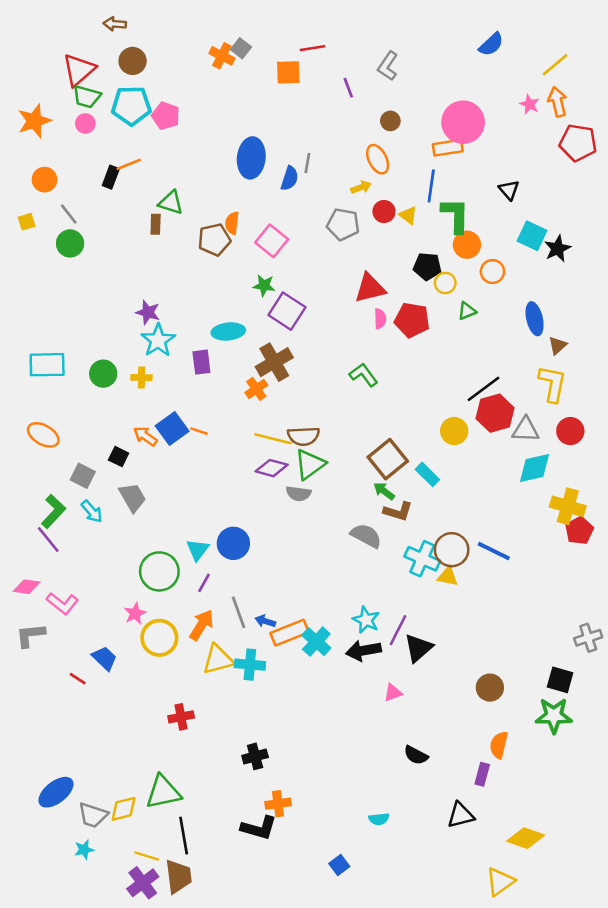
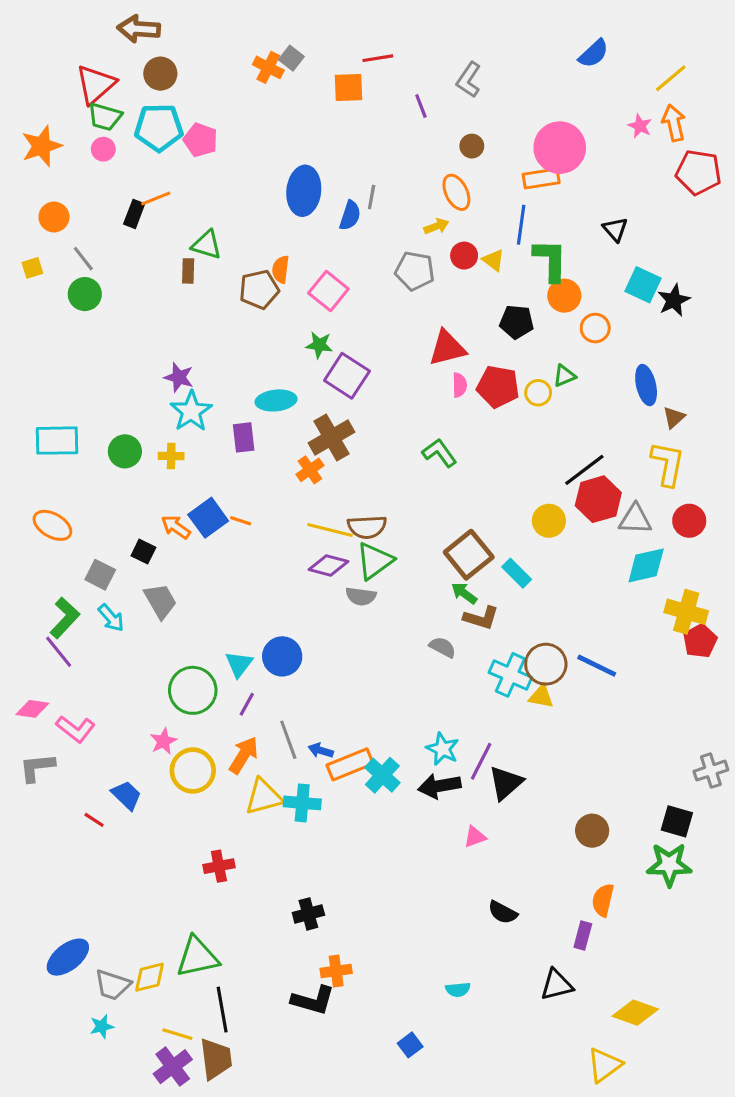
brown arrow: (115, 24) -> (139, 29), size x1.5
yellow circle: (445, 283) -> (538, 393), moved
gray semicircle: (366, 536) -> (443, 647), size x0.7

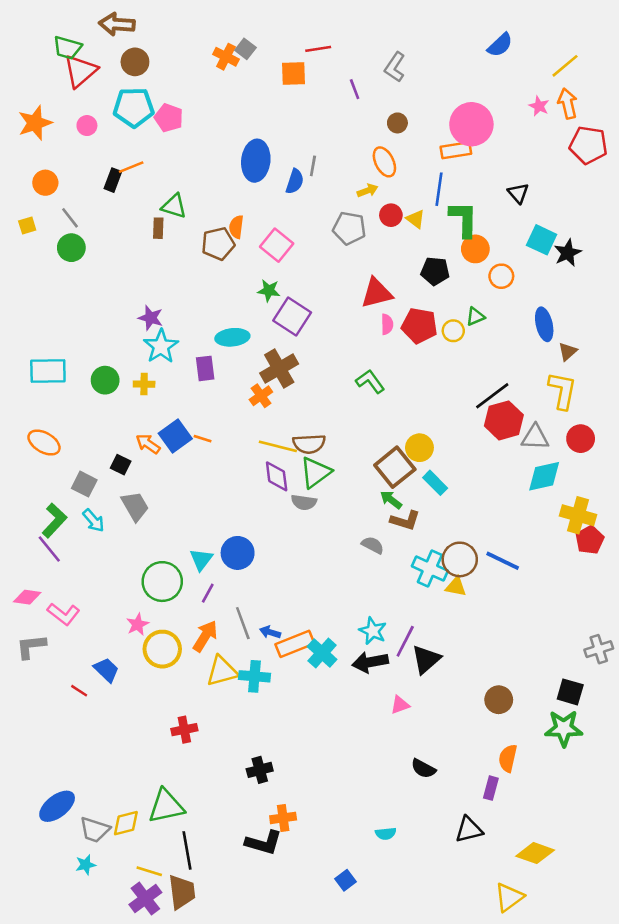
green trapezoid: (105, 117) -> (67, 48), moved
yellow circle: (549, 521) -> (419, 448), moved
purple diamond: (328, 565) -> (277, 476), turned 68

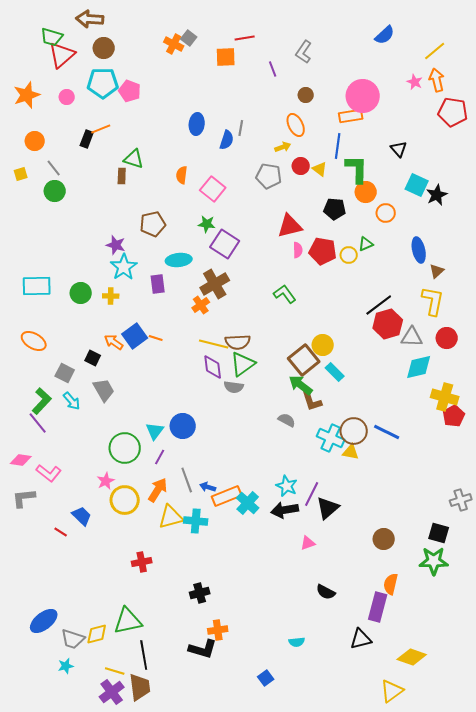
blue ellipse: (256, 161) -> (197, 124), size x0.7
brown pentagon: (218, 244) -> (153, 224), moved
green arrow: (391, 500) -> (301, 385), size x1.4
brown L-shape: (405, 520) -> (312, 401), turned 55
purple rectangle: (491, 788) -> (378, 607), size x1.6

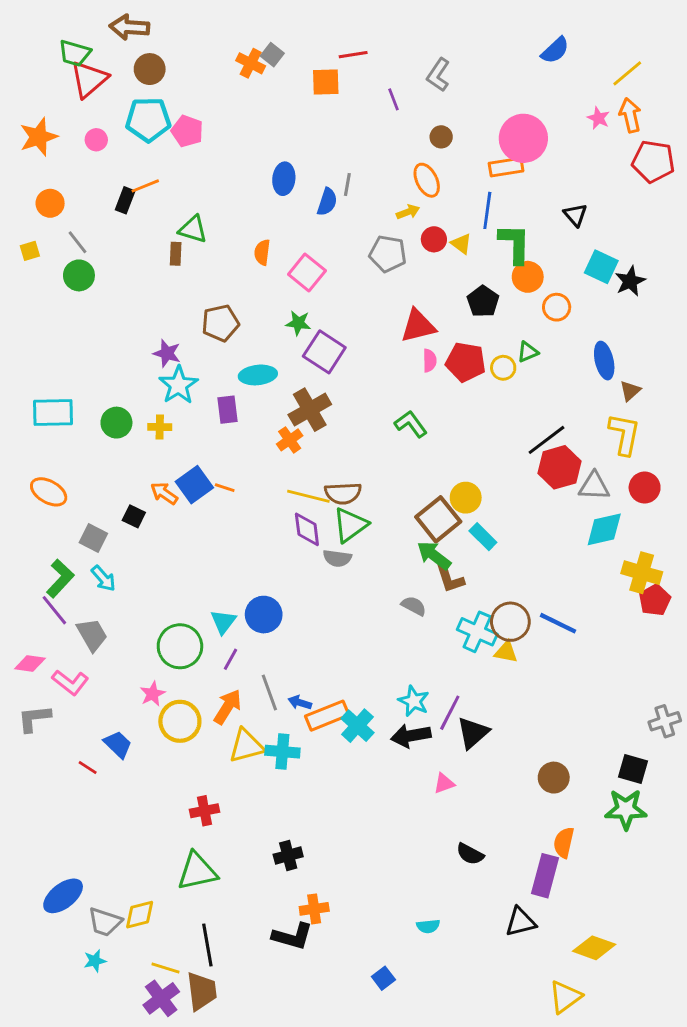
black pentagon: (335, 209) -> (483, 301), turned 30
gray trapezoid: (104, 390) -> (92, 635), moved
green triangle: (128, 621) -> (197, 871), moved

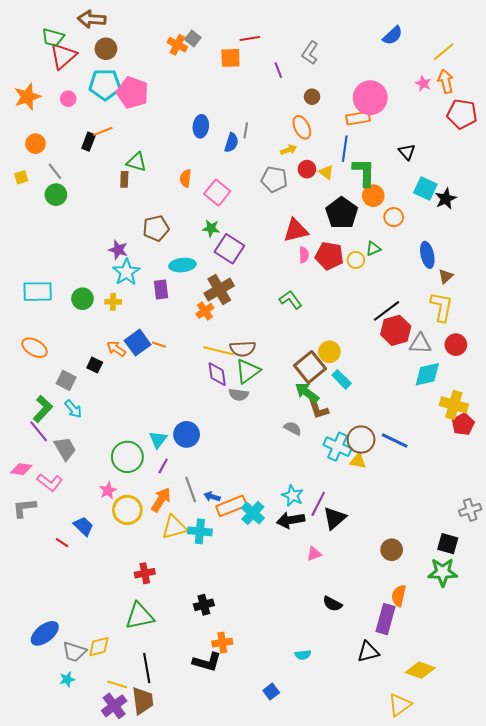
pink pentagon: (187, 131) -> (132, 93), size x1.4
black pentagon: (483, 301) -> (342, 213), size x1.4

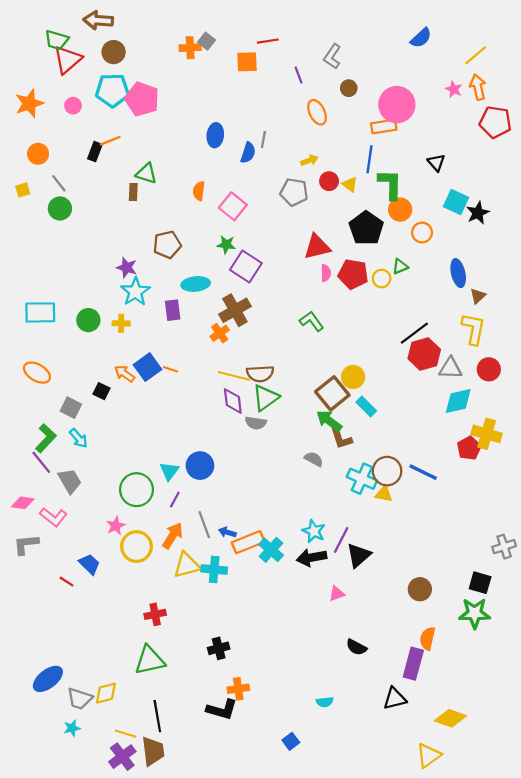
orange cross: (177, 45) -> (190, 48), turned -30
brown circle: (312, 97) -> (349, 88), moved
orange ellipse: (302, 127) -> (317, 112), moved
red pentagon: (463, 424) -> (469, 448), moved

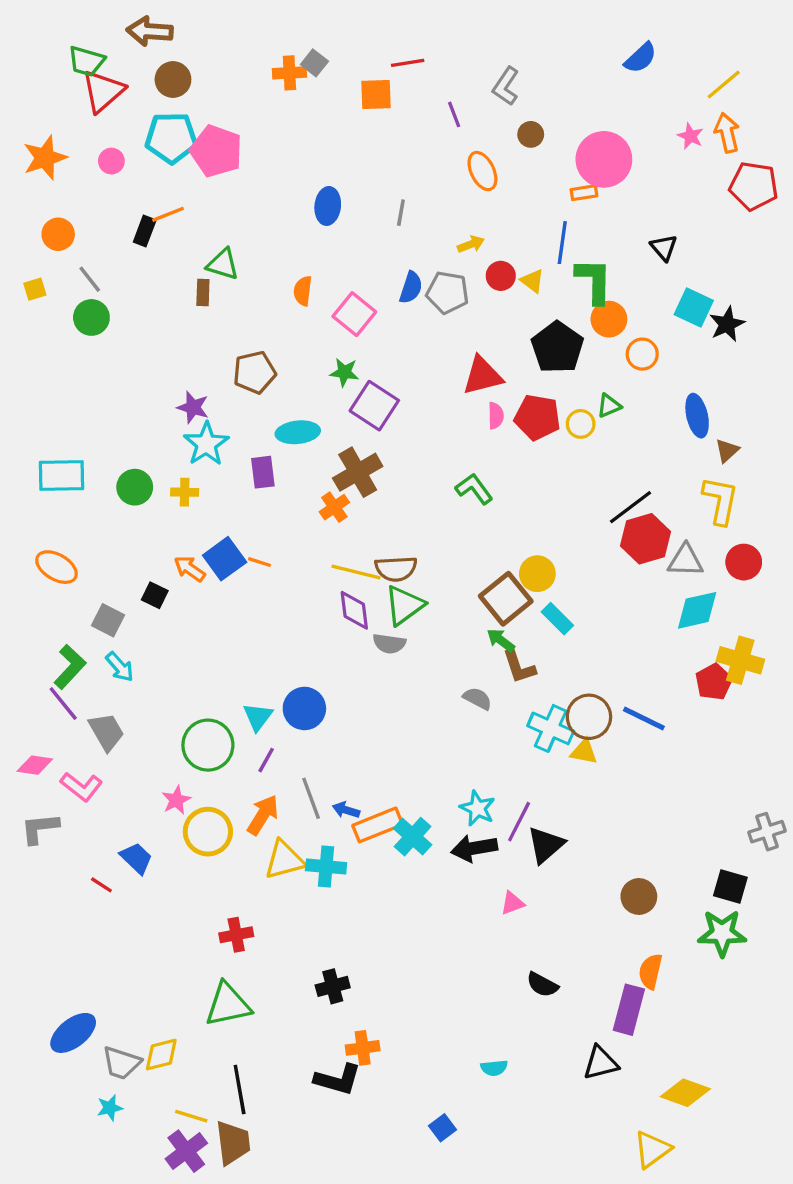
orange rectangle: (384, 126) -> (584, 193), size x0.7
blue semicircle: (248, 153) -> (411, 288), moved
green arrow: (329, 421) -> (501, 640), size x0.7

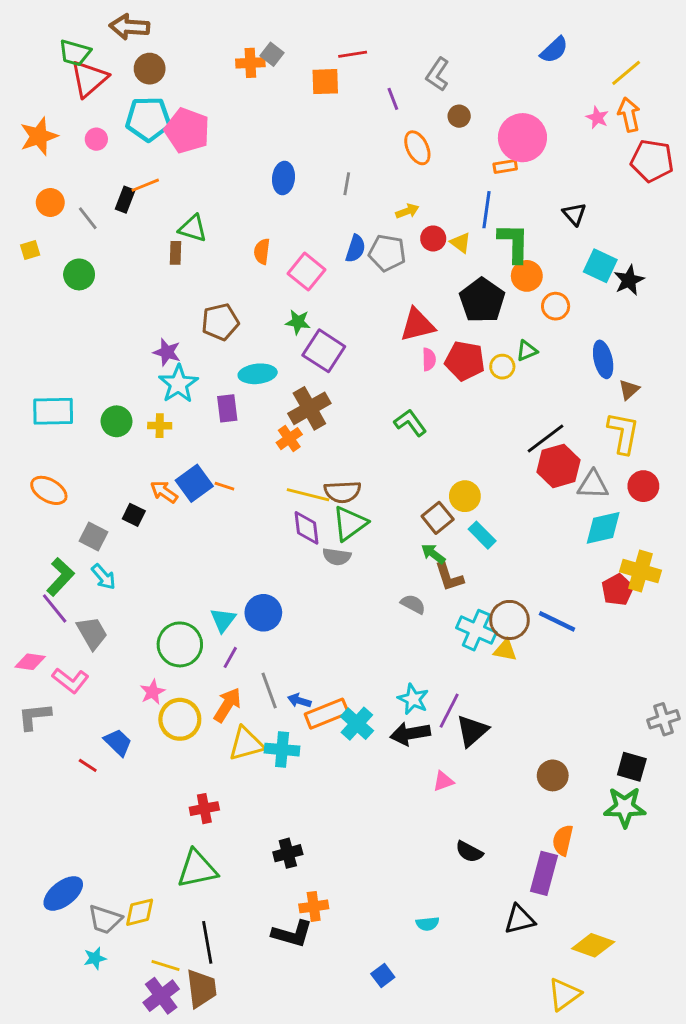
gray line: (90, 279) -> (88, 218), moved
brown square: (506, 599) -> (438, 518), size x0.7

